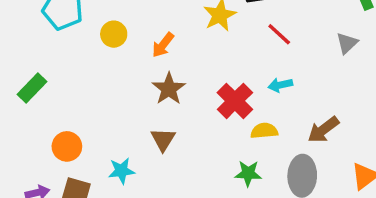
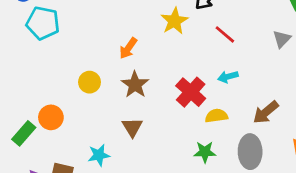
yellow circle: (114, 34) -> (90, 82), moved
green rectangle: (32, 88) -> (24, 133), moved
orange circle: (67, 146) -> (51, 117), moved

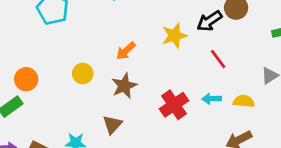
yellow semicircle: (216, 116) -> (244, 101), moved
orange circle: (51, 117) -> (26, 79), moved

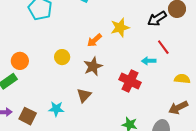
yellow star: (174, 36) -> (120, 27), moved
cyan arrow: (212, 99) -> (149, 61), moved
red cross: (174, 105) -> (130, 81), turned -30

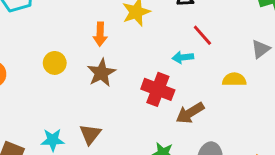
orange arrow: (94, 40) -> (100, 34), turned -42
brown triangle: (84, 95) -> (90, 134), moved
brown arrow: (178, 108) -> (190, 113), moved

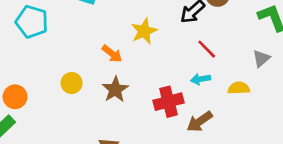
orange arrow: (100, 34) -> (112, 54), turned -50
cyan arrow: (183, 57) -> (201, 79), moved
red cross: (158, 89) -> (169, 102), turned -32

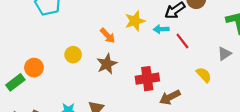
cyan arrow: (201, 79) -> (161, 29), moved
yellow semicircle: (239, 88) -> (204, 75), turned 42
orange circle: (15, 97) -> (34, 68), moved

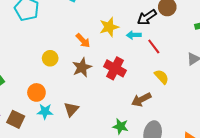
orange circle: (34, 68) -> (36, 92), moved
yellow semicircle: (204, 75) -> (161, 77), moved
red cross: (147, 79) -> (115, 68), moved, turned 35

